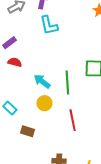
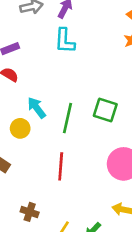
yellow circle: (44, 103) -> (20, 128), moved

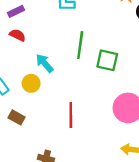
green line: (67, 118) -> (80, 45), moved

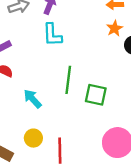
yellow circle: (31, 83) -> (33, 138), moved

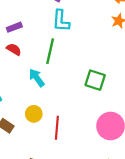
green line: (68, 80) -> (50, 51), moved

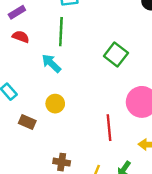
green square: (95, 80) -> (116, 54), turned 30
red line: (57, 128) -> (109, 128), moved

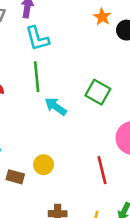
cyan arrow: (51, 63) -> (56, 106), moved
yellow circle: (55, 104) -> (44, 165), moved

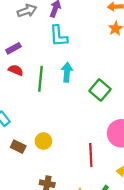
green line: (37, 77) -> (41, 79), moved
cyan arrow: (56, 106) -> (67, 72), moved, turned 48

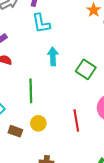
green line: (41, 79) -> (31, 91), moved
red line: (91, 155) -> (76, 120), moved

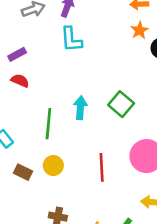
cyan arrow: (53, 56) -> (80, 108), moved

